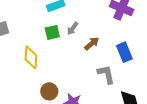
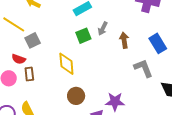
brown arrow: (92, 43) -> (124, 40), turned -49
brown circle: (49, 91) -> (76, 96), moved

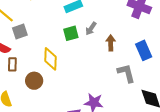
brown circle: (76, 96) -> (34, 81), moved

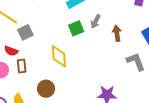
brown circle: (34, 81) -> (46, 89), moved

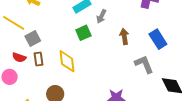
gray arrow: (96, 21) -> (101, 16), moved
brown rectangle: (22, 66) -> (38, 59), moved

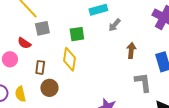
green square: (83, 33) -> (77, 34), moved
brown rectangle: (38, 59) -> (40, 67), moved

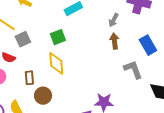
gray arrow: (114, 25) -> (114, 20), moved

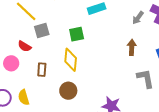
gray arrow: (114, 20) -> (138, 18), moved
brown circle: (43, 96) -> (68, 91), moved

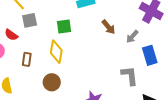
gray arrow: (138, 18) -> (132, 37), moved
brown arrow: (132, 47) -> (108, 27), moved, turned 133

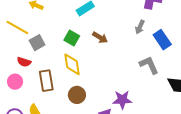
green square: (64, 26) -> (72, 38), turned -35
brown arrow: (108, 27) -> (100, 37), moved
brown rectangle: (27, 59) -> (46, 81), size x1.5

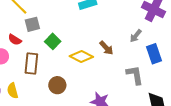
brown arrow: (100, 37) -> (106, 48), moved
green square: (72, 38) -> (53, 41), moved
yellow diamond: (72, 64) -> (81, 56), moved, turned -70

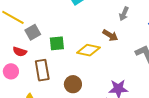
gray arrow: (136, 36) -> (124, 14), moved
green square: (53, 41) -> (57, 43), turned -35

